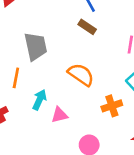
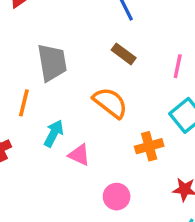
brown rectangle: (87, 27) -> (124, 54), moved
pink triangle: (60, 115) -> (79, 155), turned 36

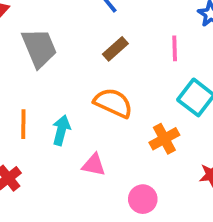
brown rectangle: (124, 54) -> (115, 49), turned -65
gray trapezoid: (52, 62) -> (39, 48), moved
cyan arrow: (54, 133) -> (61, 130), moved

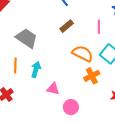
gray trapezoid: (39, 48) -> (27, 38), moved, turned -35
orange semicircle: (113, 103) -> (83, 54), moved
pink circle: (143, 199) -> (71, 107), moved

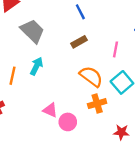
gray trapezoid: (27, 38) -> (32, 31), moved
cyan arrow: (36, 69) -> (36, 66), moved
pink circle: (71, 107) -> (68, 122), moved

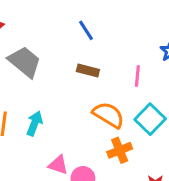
brown rectangle: (79, 42) -> (88, 70), turned 49
cyan arrow: (36, 66) -> (35, 123), moved

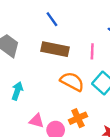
brown rectangle: (88, 70) -> (55, 49), size x1.6
orange cross: (120, 150) -> (78, 118), moved

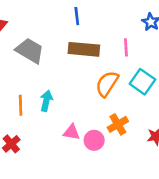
blue line: (52, 19) -> (77, 16), turned 35
orange semicircle: (72, 82) -> (107, 84), turned -80

